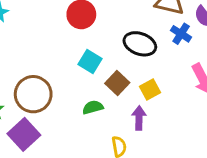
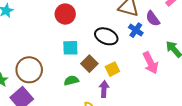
cyan square: (90, 62) -> (70, 48), turned -35

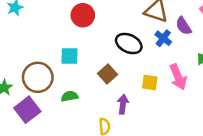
cyan square: (70, 48) -> (69, 56), moved
yellow square: (112, 69) -> (150, 83), moved, turned 32
green semicircle: (71, 80) -> (70, 96), moved

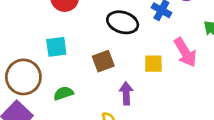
brown square: (107, 74) -> (103, 61), turned 30

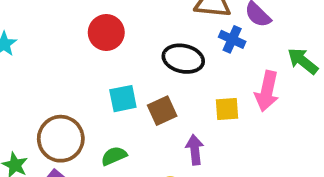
cyan square: (56, 47) -> (123, 99), moved
pink arrow: (185, 52) -> (267, 91), turned 48

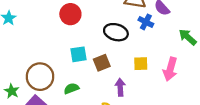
pink arrow: (267, 91) -> (170, 69), moved

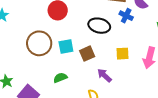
brown circle: (40, 77) -> (39, 43), moved
purple arrow: (120, 87) -> (104, 75), turned -42

